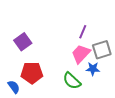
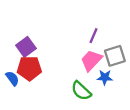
red pentagon: (32, 73) -> (29, 68), moved
blue semicircle: (14, 87) -> (12, 78), moved

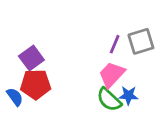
gray square: (115, 56) -> (141, 41), moved
green semicircle: (81, 91) -> (109, 100), moved

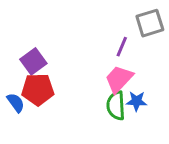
gray square: (141, 41) -> (150, 23), moved
green semicircle: (109, 100) -> (116, 106), turned 44

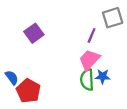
purple square: (33, 61) -> (34, 33), moved
red pentagon: (38, 89) -> (28, 91), moved, turned 30

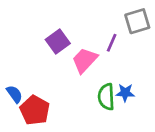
purple square: (34, 33) -> (58, 41), moved
pink trapezoid: (89, 60) -> (85, 60), moved

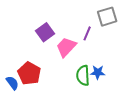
blue semicircle: (14, 94) -> (12, 83), moved
red pentagon: (35, 110) -> (29, 73), moved

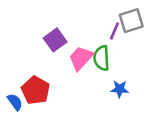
purple line: (87, 33) -> (114, 31), moved
green semicircle: (83, 75) -> (102, 58), moved

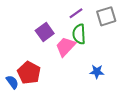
purple line: (114, 31) -> (76, 13), moved, turned 32
green semicircle: (102, 58) -> (79, 34), moved

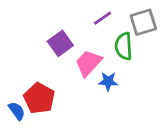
green semicircle: (79, 34) -> (124, 46), moved
blue star: (97, 72) -> (108, 81), moved

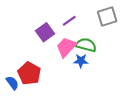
purple line: (103, 18) -> (69, 21), moved
green semicircle: (124, 46) -> (86, 45), moved, turned 108

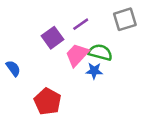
red pentagon: (29, 73) -> (48, 101), moved
blue semicircle: (12, 83) -> (13, 68), moved

